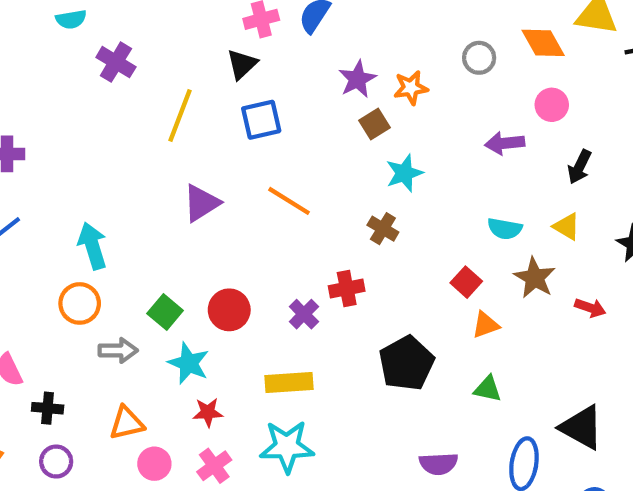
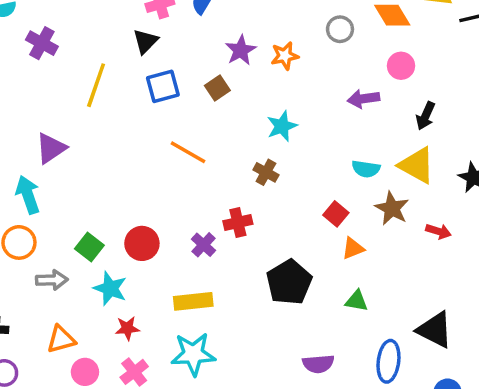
brown square: (374, 124) -> (217, 88), moved
purple triangle: (201, 203) -> (51, 148), moved
yellow triangle: (567, 227) -> (417, 165), size x1.6

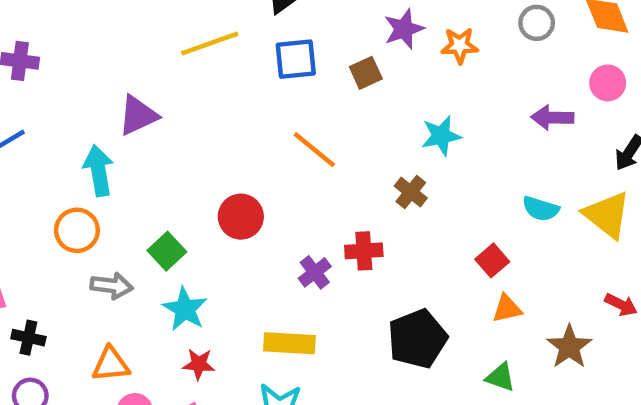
yellow line: (96, 85) -> (210, 44), turned 42
brown star: (392, 208) -> (569, 347), moved
red circle: (142, 243) -> (241, 217), moved

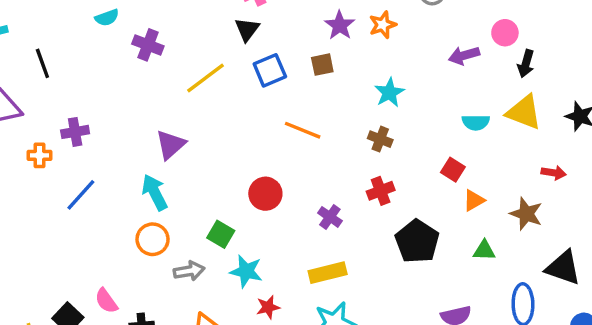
brown square: (366, 73) -> (322, 65), turned 30
pink circle: (608, 83) -> (505, 33), moved
red cross: (364, 251) -> (381, 191), moved

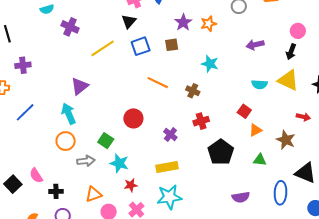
pink circle: (505, 33) -> (298, 31), moved
cyan star: (389, 93) -> (210, 64), turned -30
purple cross: (75, 132) -> (23, 65), moved
brown cross: (380, 139) -> (193, 91), moved

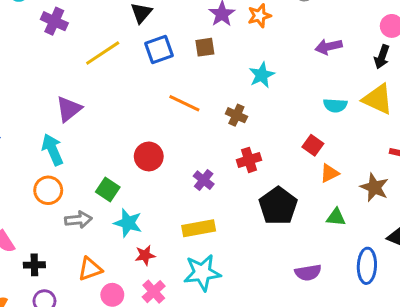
cyan star: (210, 64) -> (262, 75), turned 30

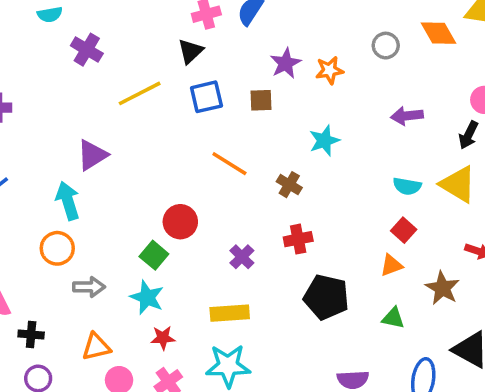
red square: (313, 145) -> (404, 230), moved
green square: (108, 189) -> (154, 255), moved
black pentagon: (278, 206) -> (326, 297), turned -30

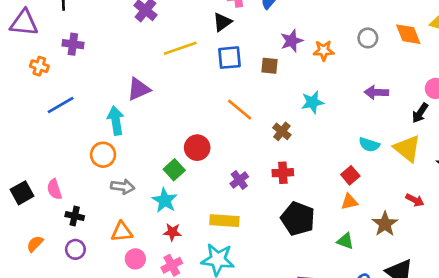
red square: (404, 230) -> (350, 175), moved

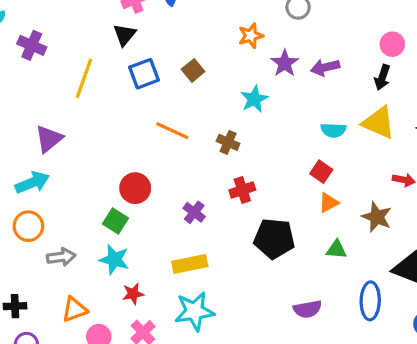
purple star: (292, 41) -> (285, 63), moved
yellow line: (180, 48) -> (84, 78), turned -36
brown square: (270, 66) -> (193, 70), turned -30
cyan arrow: (116, 121) -> (32, 183), turned 92

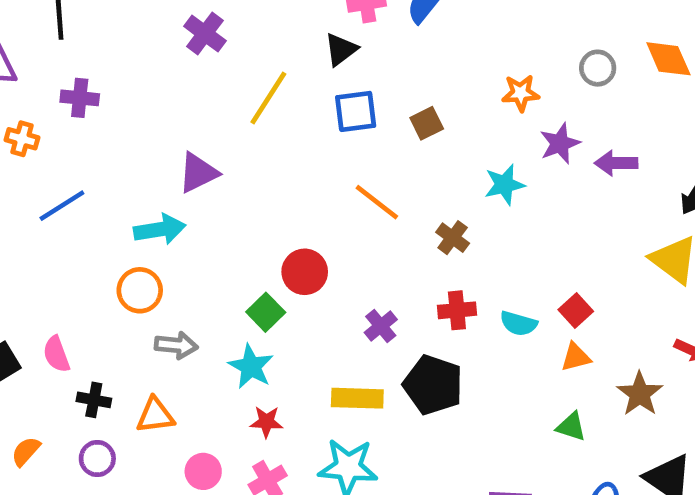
cyan semicircle: (333, 130) -> (519, 323), moved
black pentagon: (274, 238) -> (433, 385), moved
orange triangle: (74, 309) -> (155, 415), moved

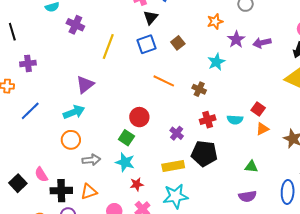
black triangle: (341, 49) -> (151, 17), moved
black cross: (94, 400) -> (61, 191), size x1.5
green triangle: (571, 427) -> (251, 167), moved

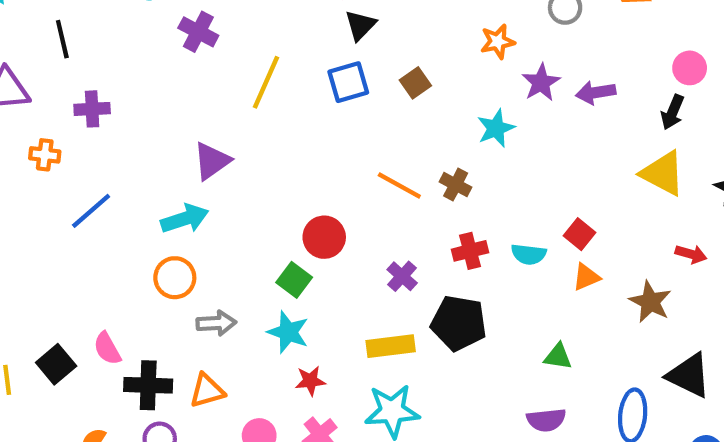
orange line: (164, 81) -> (399, 185), moved

